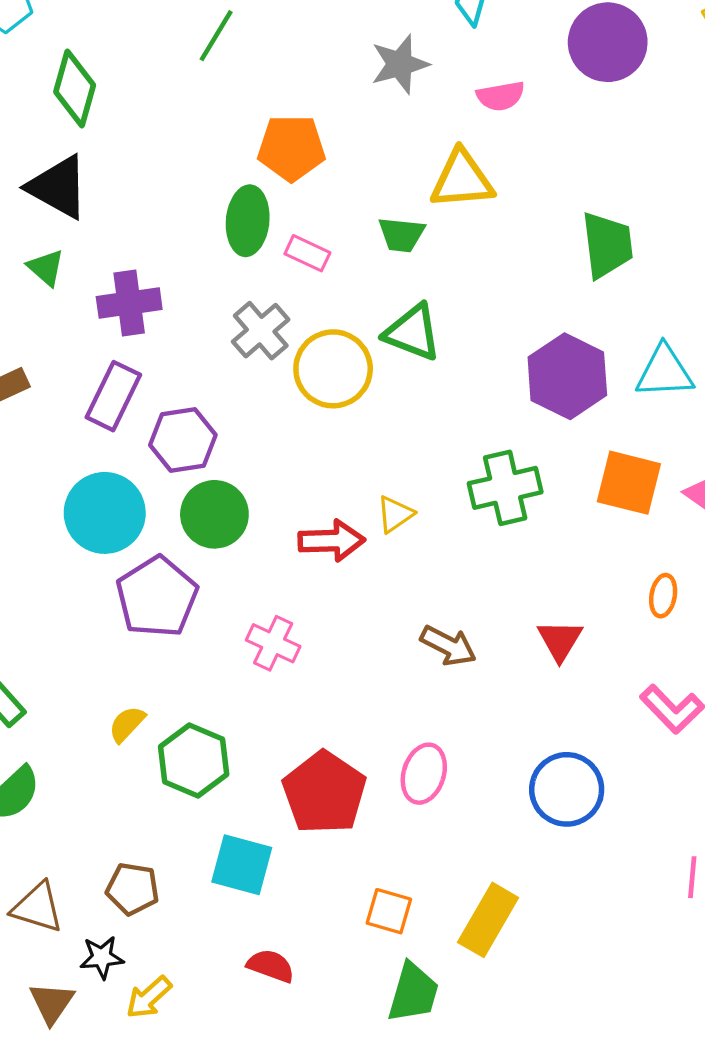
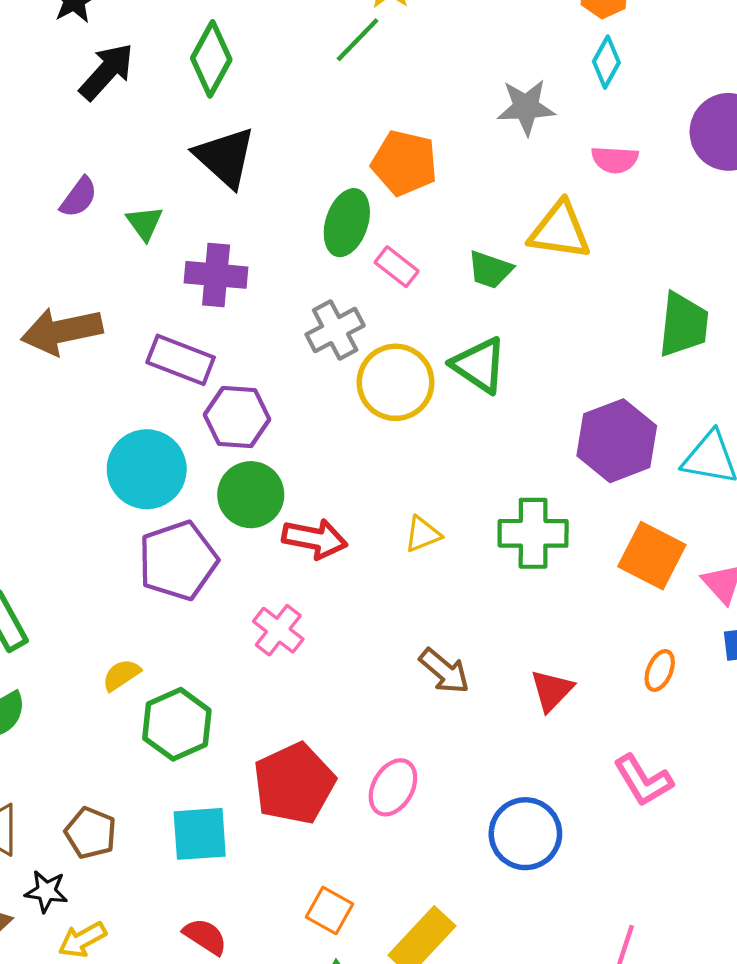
black triangle: (58, 187) -> (225, 157), moved
purple rectangle: (113, 396) -> (181, 360), turned 72
red arrow: (331, 541) -> (315, 539), moved
cyan square: (242, 865) -> (200, 834), turned -32

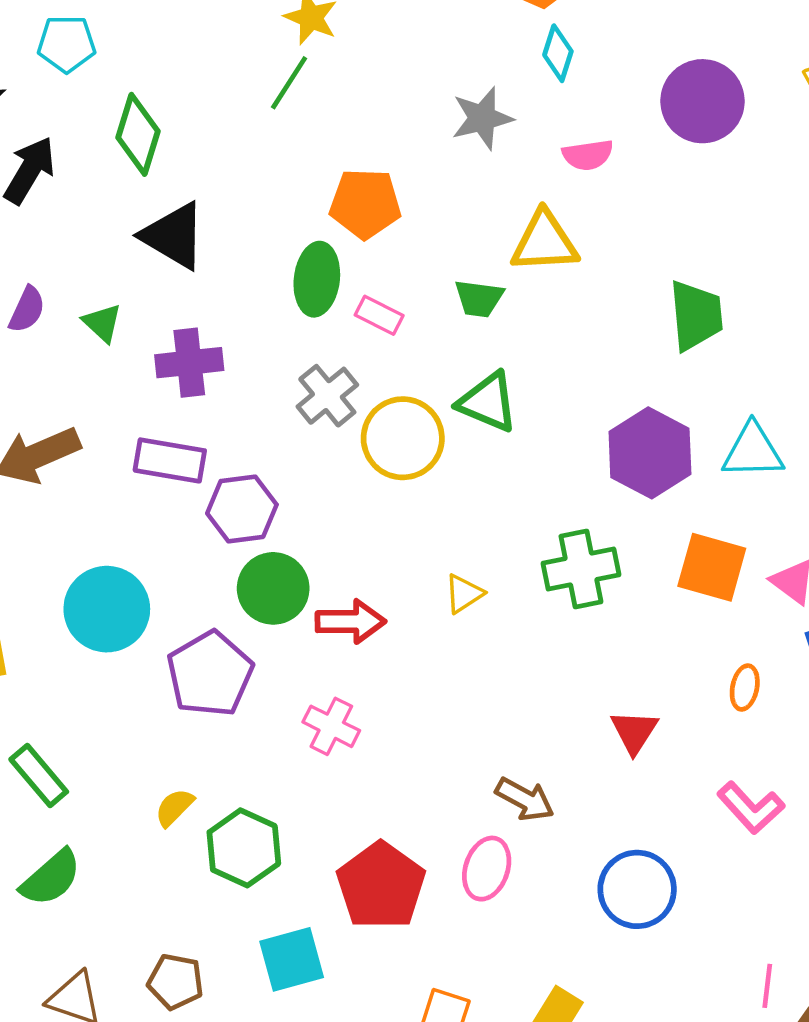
cyan circle: (147, 469) -> (107, 609), moved
brown arrow: (444, 671) -> (525, 799), moved

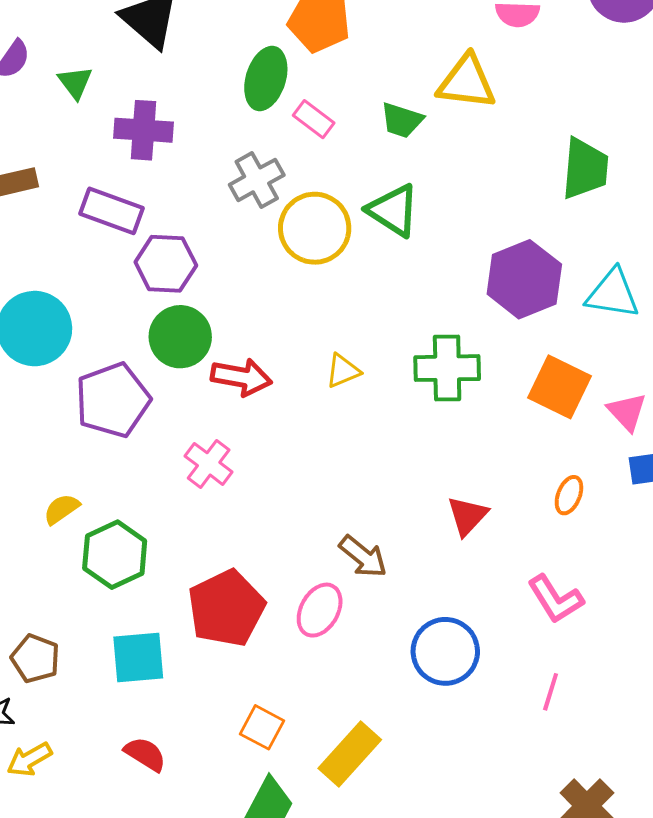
pink line: (767, 986) -> (551, 692), moved

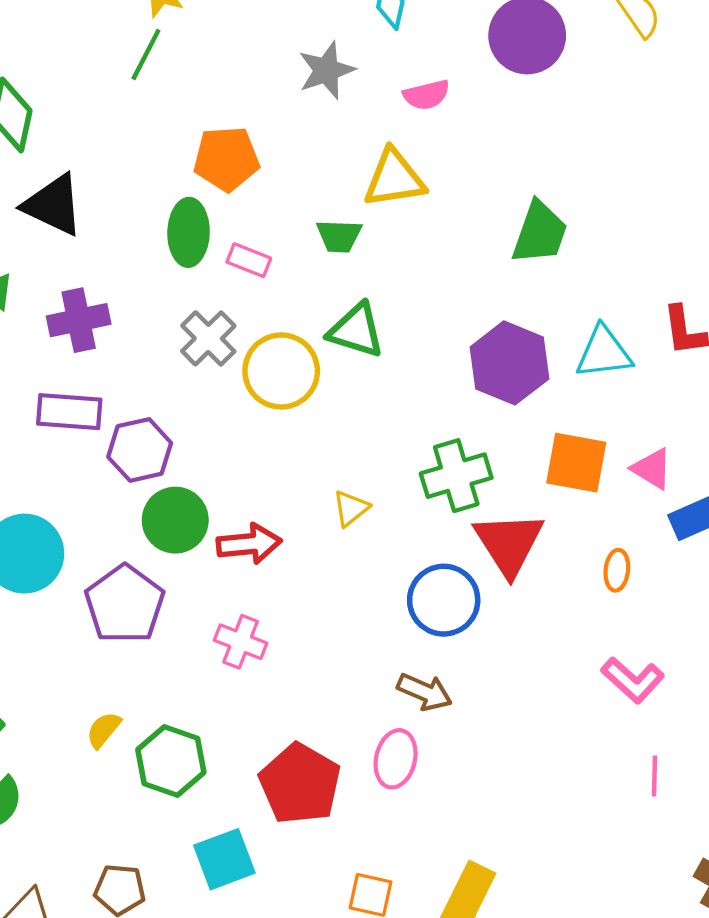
green trapezoid: (585, 169) -> (540, 233), turned 30
red triangle: (467, 516) -> (509, 543), moved, size x1.6
blue circle: (445, 651) -> (444, 600), moved

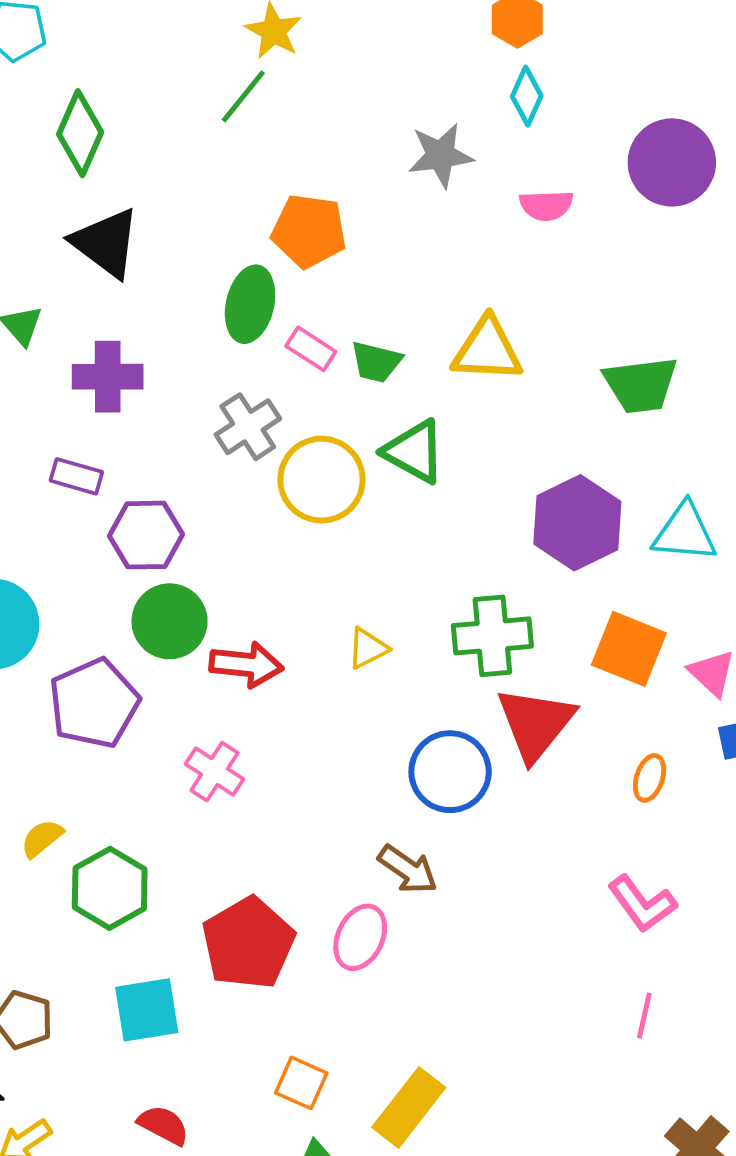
yellow triangle: (394, 178) -> (487, 350), moved
green trapezoid: (540, 233) -> (641, 385), turned 52
green trapezoid: (339, 236) -> (376, 362), moved
purple rectangle: (69, 412) -> (76, 476), size x0.7

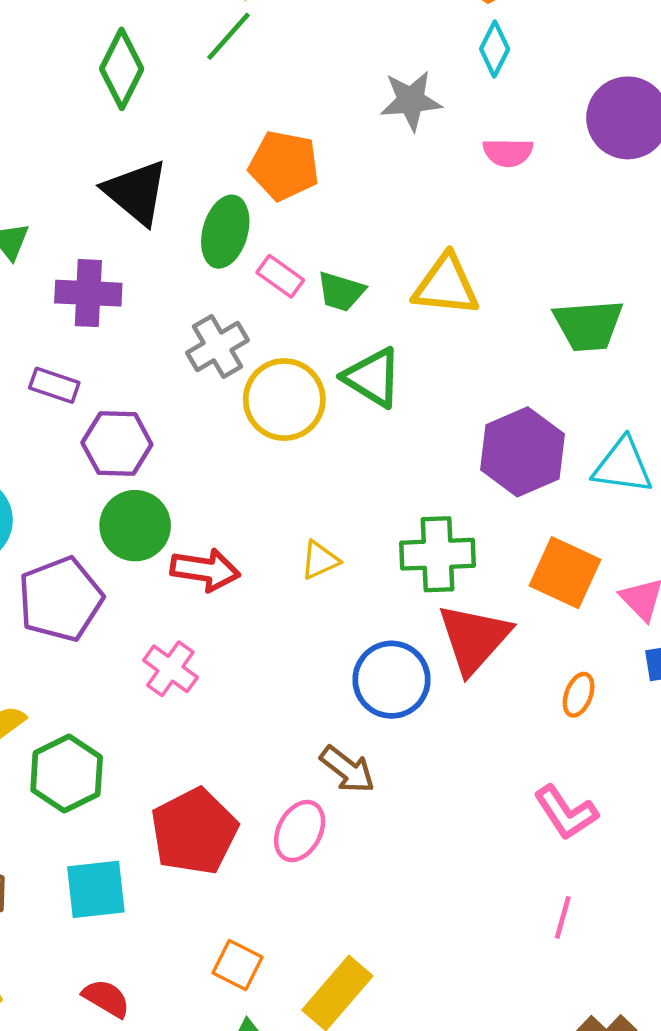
green diamond: (80, 133) -> (122, 69), moved
black triangle: (106, 243) -> (136, 192), moved

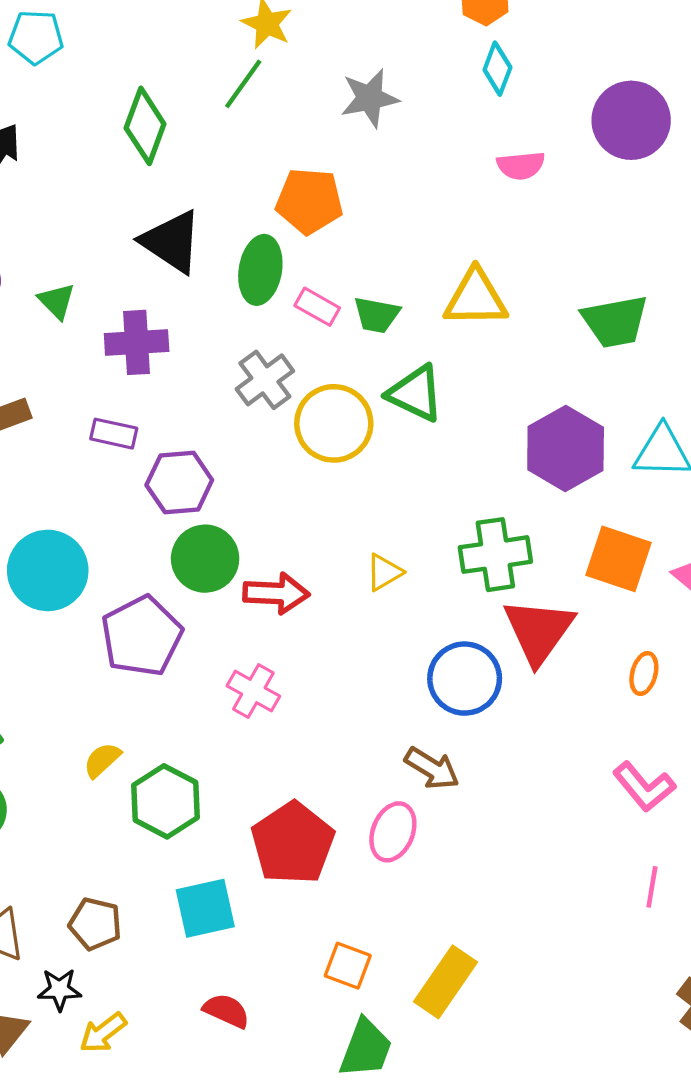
gray star: (411, 101) -> (370, 98), moved

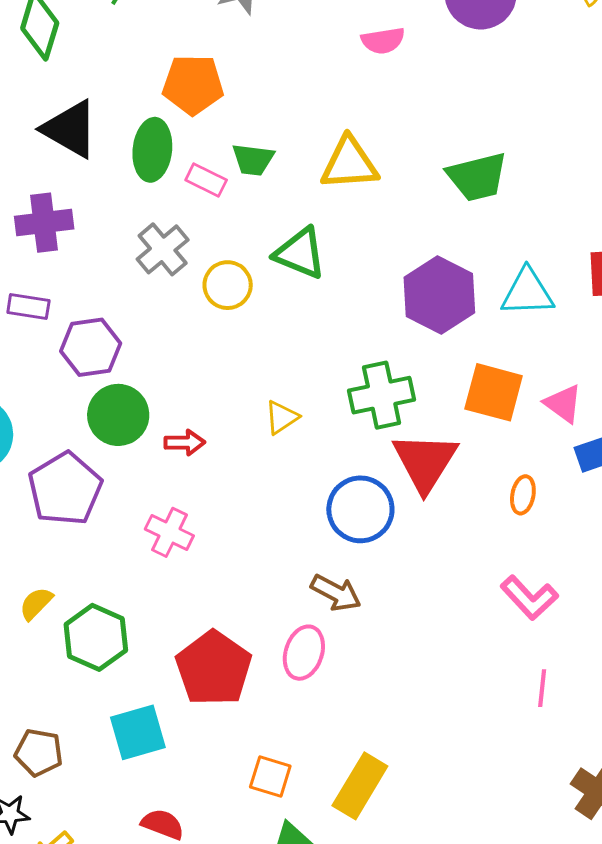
green trapezoid: (377, 315) -> (253, 160), moved
yellow circle: (334, 423) -> (228, 285), size x0.7
red arrow: (276, 593) -> (185, 442), size x0.7

